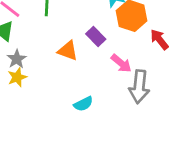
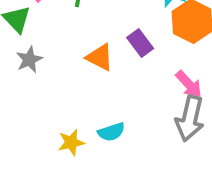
pink arrow: (121, 63) -> (189, 84), moved
yellow star: (17, 77) -> (71, 142), moved

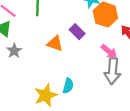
cyan semicircle: (111, 132) -> (68, 86), turned -48
yellow star: (71, 142) -> (46, 95), size x1.5

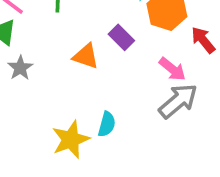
gray arrow: (113, 71) -> (178, 101), turned -135

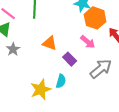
purple rectangle: (121, 37) -> (70, 59), moved
pink arrow: (172, 69) -> (88, 42), moved

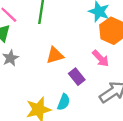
orange triangle: (50, 43) -> (55, 55), turned -42

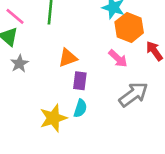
purple rectangle: (77, 77) -> (80, 81), moved, turned 49

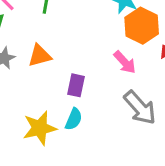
orange triangle: (68, 58) -> (40, 56), moved
gray arrow: (133, 94) -> (140, 108), turned 80

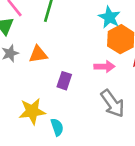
pink arrow: (125, 62) -> (104, 67), turned -54
cyan semicircle: (74, 119) -> (57, 127), moved, turned -48

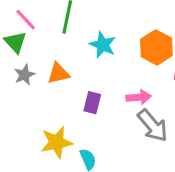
cyan star: (109, 17) -> (103, 45), moved
pink arrow: (104, 67) -> (139, 97), moved

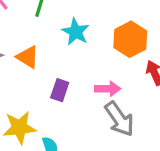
orange triangle: (58, 73) -> (28, 57), turned 40

